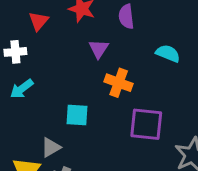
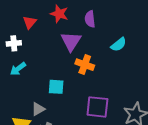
purple triangle: (99, 49) -> (71, 41), size x1.5
cyan semicircle: (168, 53) -> (119, 44), turned 119
purple square: (146, 124) -> (97, 107), moved

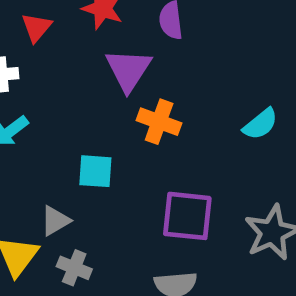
cyan semicircle: (119, 44) -> (260, 124), moved

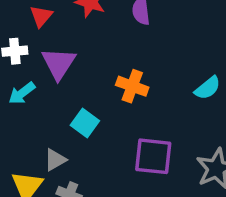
purple triangle: (128, 70) -> (59, 63), moved
cyan square: (95, 171) -> (85, 123), turned 32

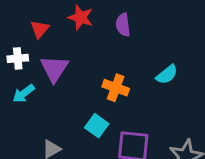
cyan semicircle: (208, 88) -> (167, 75), moved
cyan square: (85, 123) -> (97, 126), moved

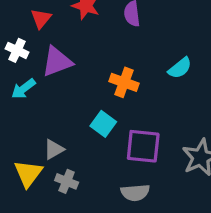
white cross: (18, 58) -> (17, 50), turned 30
purple triangle: (54, 69) -> (57, 62), turned 36

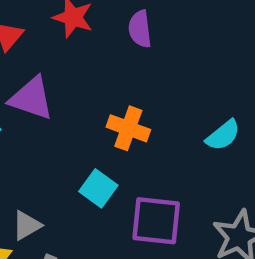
purple triangle: (57, 62) -> (31, 98), turned 40
cyan semicircle: (180, 68) -> (223, 135), moved

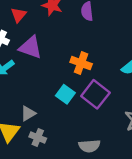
purple square: (156, 221) -> (95, 94), moved, turned 32

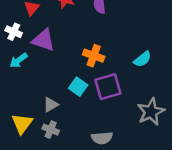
purple square: (95, 94) -> (108, 87), turned 36
gray triangle: (28, 113) -> (51, 105), moved

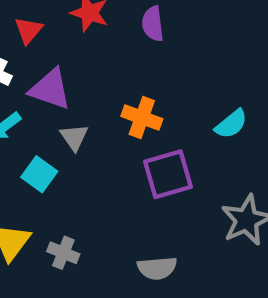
cyan square: (78, 87) -> (39, 174), moved
gray triangle: (51, 105) -> (74, 137), moved, turned -35

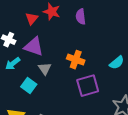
red triangle: (28, 30) -> (32, 19), moved

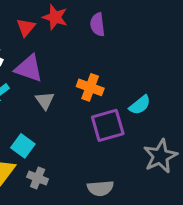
cyan semicircle: (117, 63) -> (140, 105), moved
cyan square: (29, 86) -> (23, 146), moved

